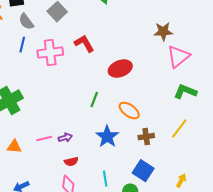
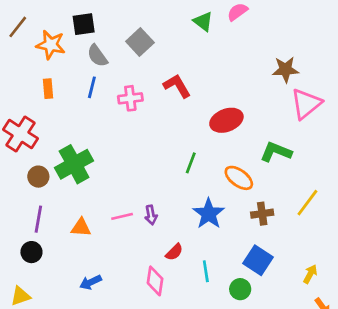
pink cross: (50, 53) -> (130, 98), size x0.7
green L-shape: (185, 92) -> (276, 152), moved
purple arrow: (65, 138) -> (151, 215), turned 96
red semicircle: (71, 162) -> (174, 252), moved, turned -32

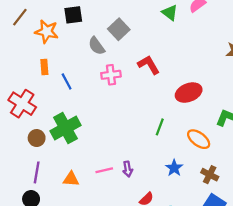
gray semicircle: (97, 56) -> (97, 46), moved
blue line: (92, 87) -> (67, 81), moved, turned -42
blue star: (209, 214) -> (174, 168), size x0.7
brown cross: (262, 214) -> (210, 175), moved, turned 35

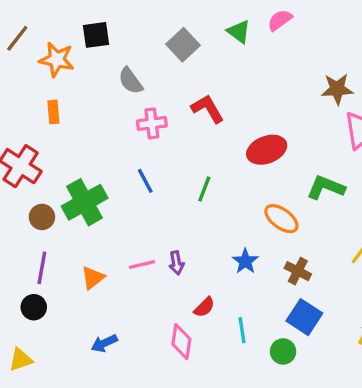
gray square: (119, 29) -> (183, 45), moved
blue line: (67, 81) -> (145, 181), moved
green line: (160, 127) -> (204, 189), moved
orange triangle: (71, 179) -> (93, 278), turned -42

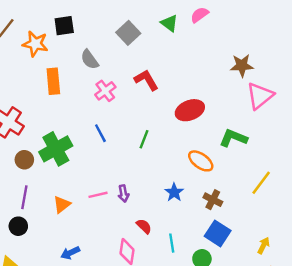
orange rectangle: (53, 112) -> (53, 81), moved, size x1.5
pink cross: (152, 123) -> (105, 91), turned -30
red semicircle: (204, 307) -> (144, 226), turned -91

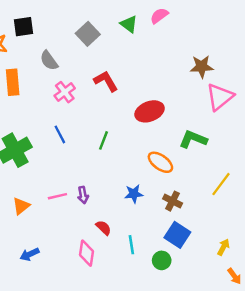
blue star: (174, 192) -> (134, 194), turned 30

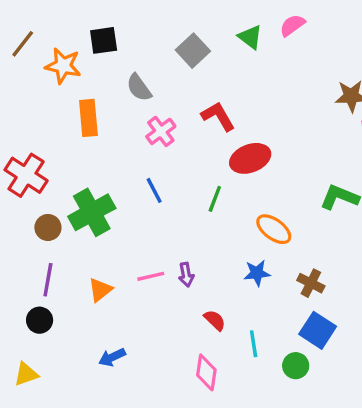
red ellipse: (150, 111) -> (250, 158), moved
orange ellipse: (160, 162) -> (274, 229), moved
pink diamond: (87, 253) -> (206, 372), moved

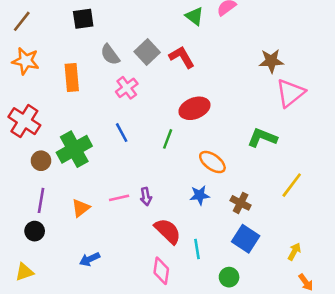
gray square: (193, 51) -> (147, 52), moved
orange star: (63, 66) -> (26, 61), moved
red L-shape: (218, 116) -> (182, 57), moved
red semicircle: (215, 320) -> (168, 231), size x1.6
green circle: (296, 366) -> (229, 277), moved

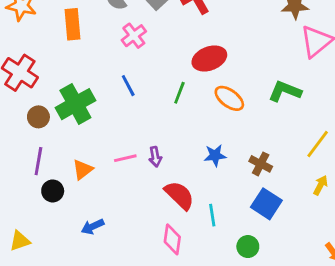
orange ellipse: (212, 162) -> (229, 98), moved
black circle: (35, 231) -> (53, 191), moved
yellow arrow: (294, 252) -> (320, 185), moved

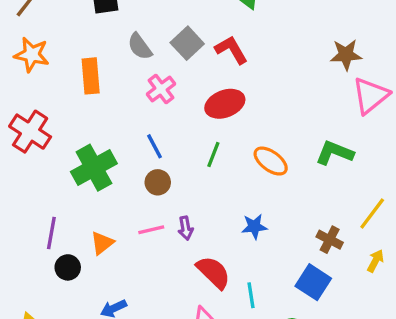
red ellipse: (209, 58) -> (225, 104), moved
brown circle: (38, 117) -> (158, 182), moved
brown cross: (261, 164) -> (330, 240), moved

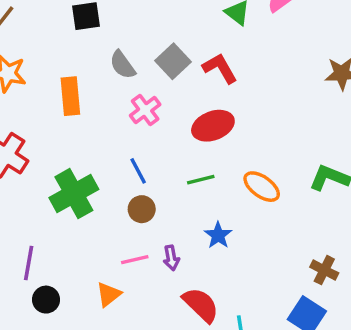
green line: (213, 154) -> (201, 180), turned 55
blue star: (254, 227) -> (218, 235), moved, turned -30
orange triangle: (102, 243) -> (109, 294), moved

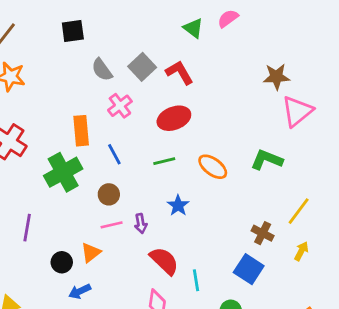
orange rectangle: (70, 96) -> (81, 131), moved
brown circle: (142, 209) -> (109, 194), moved
black circle: (46, 300) -> (62, 262), moved

